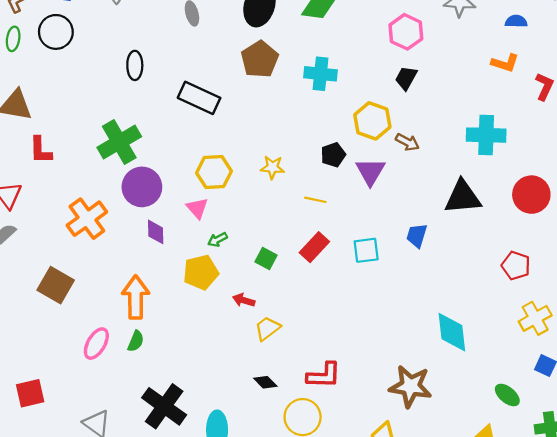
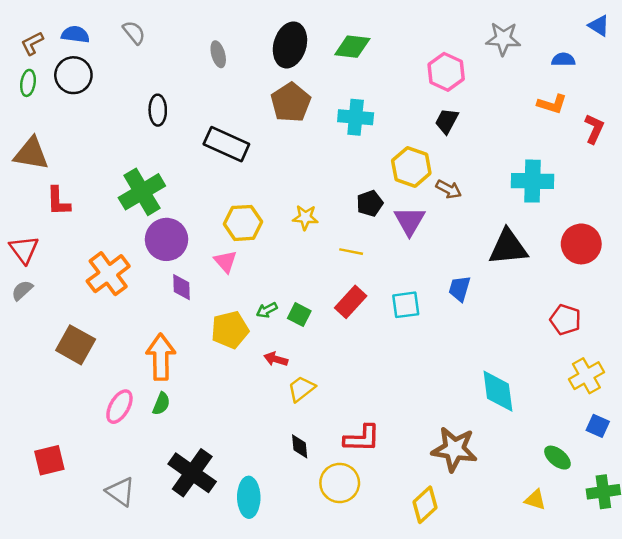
green arrow: (218, 240) -> (267, 310), moved
black diamond: (265, 382) -> (300, 446), turned 40

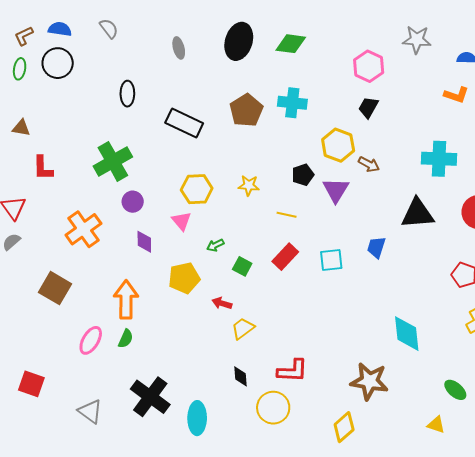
brown pentagon: (291, 103) -> (246, 110), moved
brown triangle: (31, 154) -> (21, 128), size x0.6
purple circle: (167, 239) -> (133, 202), size x0.6
green arrow: (267, 310) -> (215, 245), moved
red square: (49, 460) -> (31, 384), turned 32

